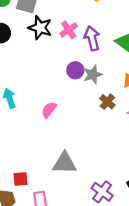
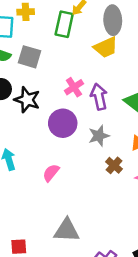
black star: (40, 28) -> (27, 100), moved
purple circle: (75, 70) -> (63, 123), moved, size x1.5

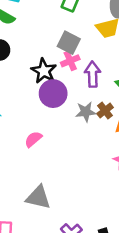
gray square: (29, 57) -> (69, 43), moved
black star: (27, 100) -> (44, 71), moved
brown cross: (114, 165) -> (105, 111), moved

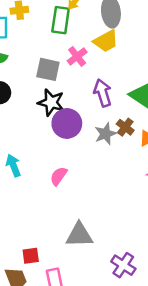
gray square: (69, 43) -> (48, 69), moved
pink cross: (70, 61) -> (77, 56), moved

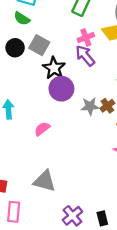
gray square: (48, 69) -> (39, 45), moved
purple arrow: (103, 93) -> (85, 56), moved, turned -40

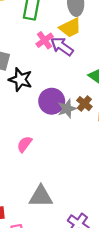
purple arrow: (85, 56) -> (62, 46), moved
purple circle: (61, 89) -> (52, 101), moved

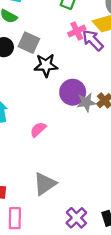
black star: (20, 80) -> (46, 65), turned -30
gray triangle: (41, 196) -> (45, 184), turned -45

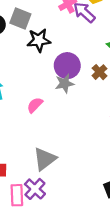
gray star: (86, 102) -> (65, 83), moved
purple cross: (76, 218) -> (35, 189), moved

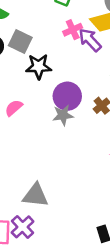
pink semicircle: (35, 105) -> (14, 108), moved
gray triangle: (45, 159) -> (35, 195), turned 40

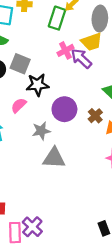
pink semicircle: (14, 108) -> (19, 105), moved
gray star: (63, 115) -> (41, 131), moved
gray triangle: (35, 195) -> (54, 158), moved

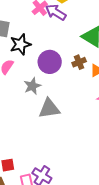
brown cross: (95, 116) -> (79, 62), turned 32

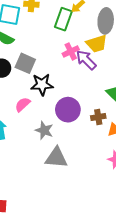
gray star: (32, 86) -> (44, 130), turned 30

